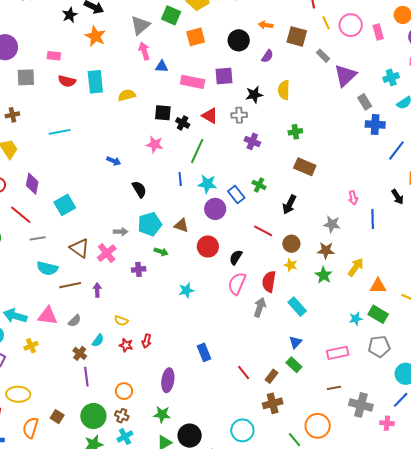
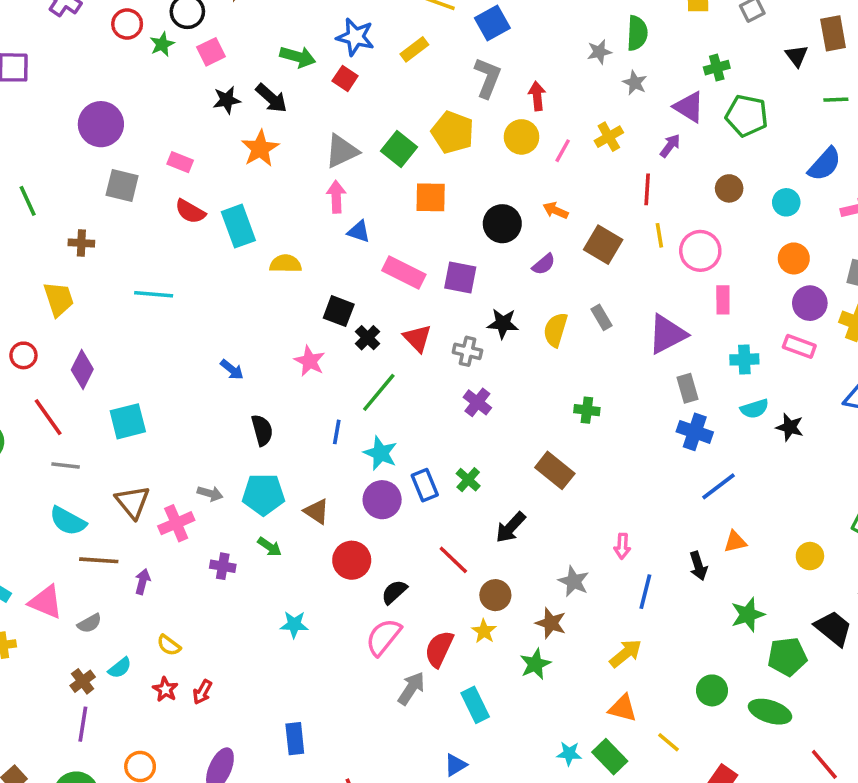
pink rectangle: (378, 32) -> (723, 300), moved
gray rectangle: (323, 56) -> (602, 317), moved
cyan rectangle: (95, 82) -> (238, 226), turned -30
green cross: (295, 132) -> (587, 410), moved
yellow arrow: (356, 267) -> (626, 653), moved

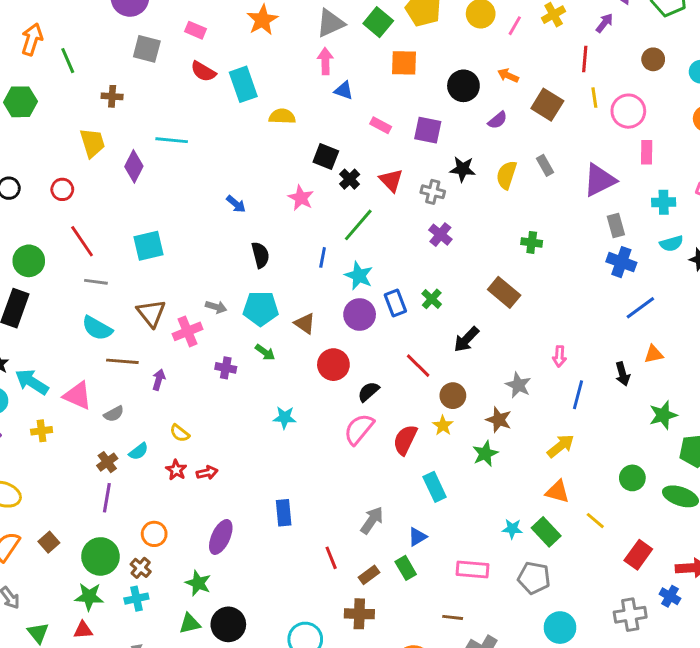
pink rectangle: (404, 273) -> (381, 125), size x0.6
purple diamond: (82, 370) -> (134, 166), moved
gray arrow: (411, 688) -> (372, 520), moved
red arrow: (202, 692) -> (207, 473), turned -132

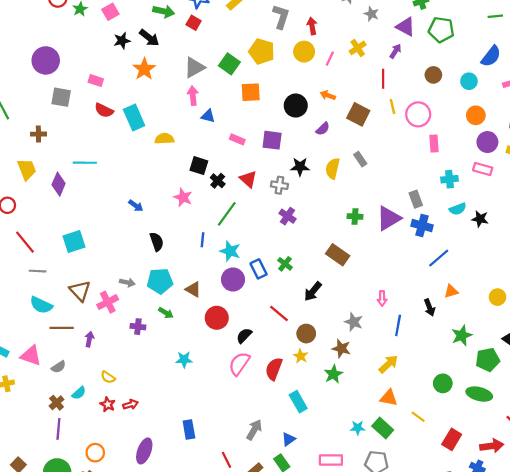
purple triangle: (600, 180) -> (389, 218), moved

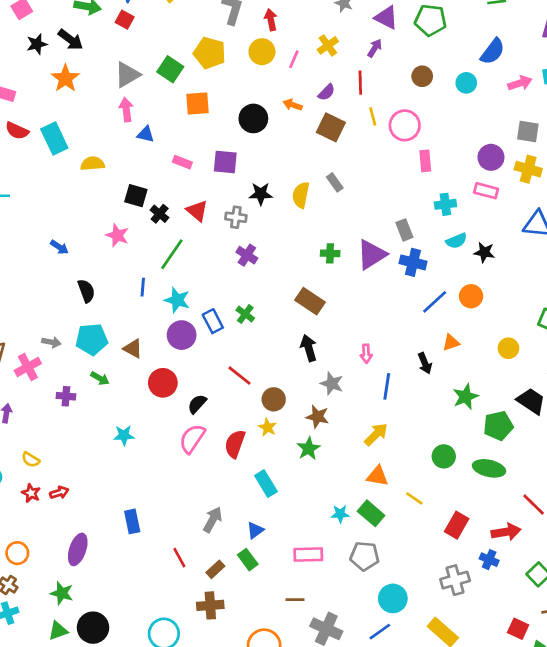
orange circle: (476, 115) -> (471, 296), moved
purple semicircle: (323, 129) -> (327, 92), moved
black arrow: (313, 291) -> (309, 348), moved, turned 126

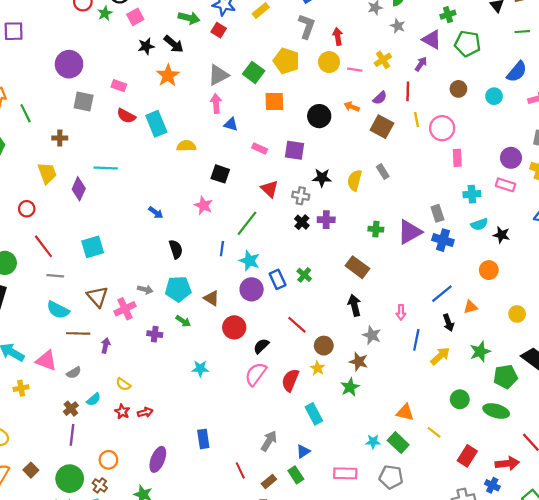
pink line: (294, 59) -> (355, 70), turned 72
black cross: (160, 214) -> (302, 222), moved
purple cross: (247, 255) -> (326, 220), moved, turned -35
blue line: (435, 302) -> (442, 294), moved
yellow arrow: (376, 434) -> (440, 356), moved

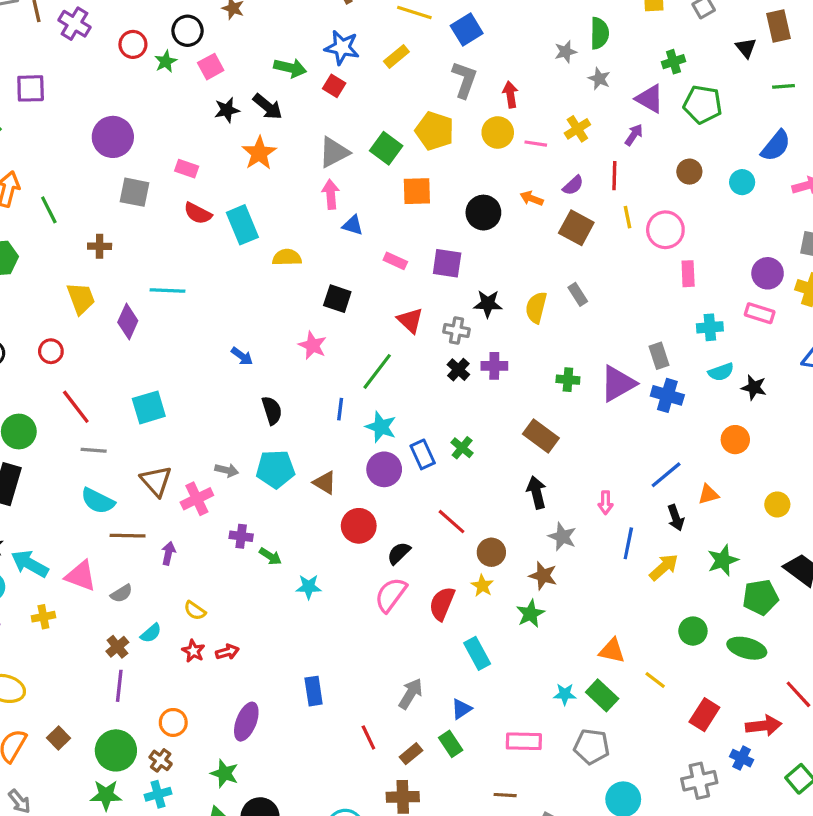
green arrow: (183, 321) -> (270, 556), moved

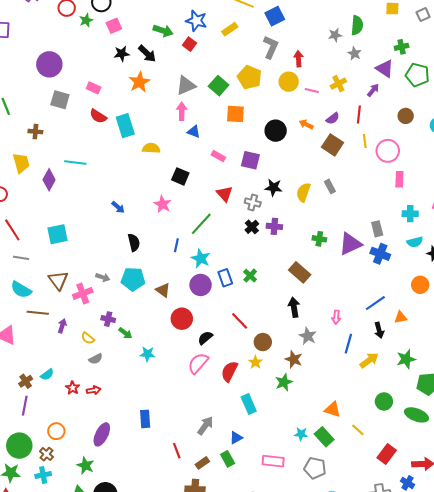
gray semicircle: (121, 594) -> (96, 359), moved
yellow semicircle: (195, 611) -> (88, 338), moved

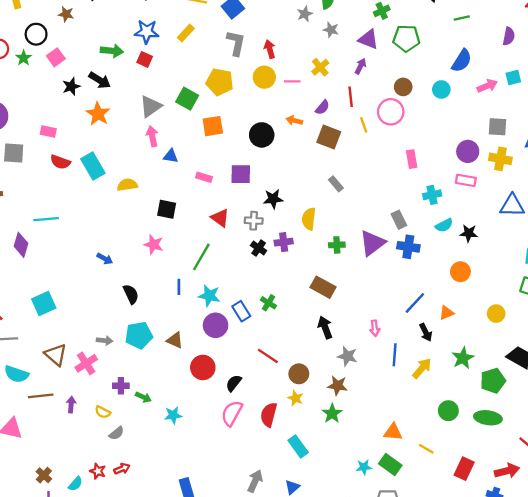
pink circle: (388, 151) -> (391, 112), moved
yellow semicircle: (303, 192) -> (309, 219), moved
cyan semicircle: (47, 375) -> (75, 484), moved

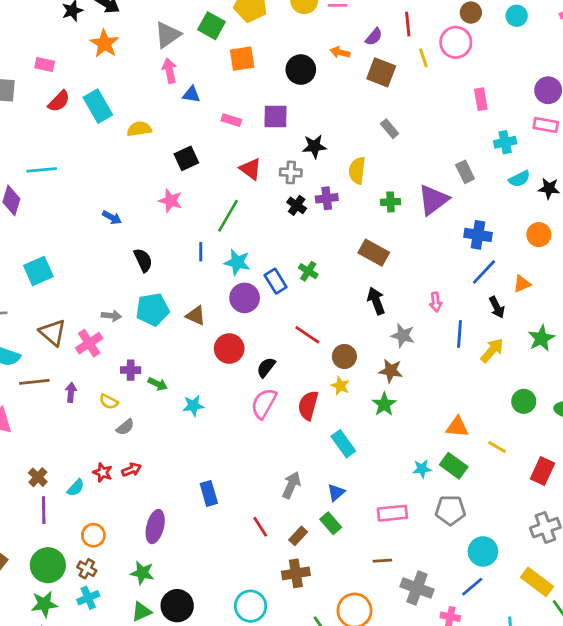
red semicircle: (60, 162) -> (59, 101), turned -66
black square: (167, 209) -> (186, 158), turned -36
blue cross: (408, 247) -> (478, 235), moved

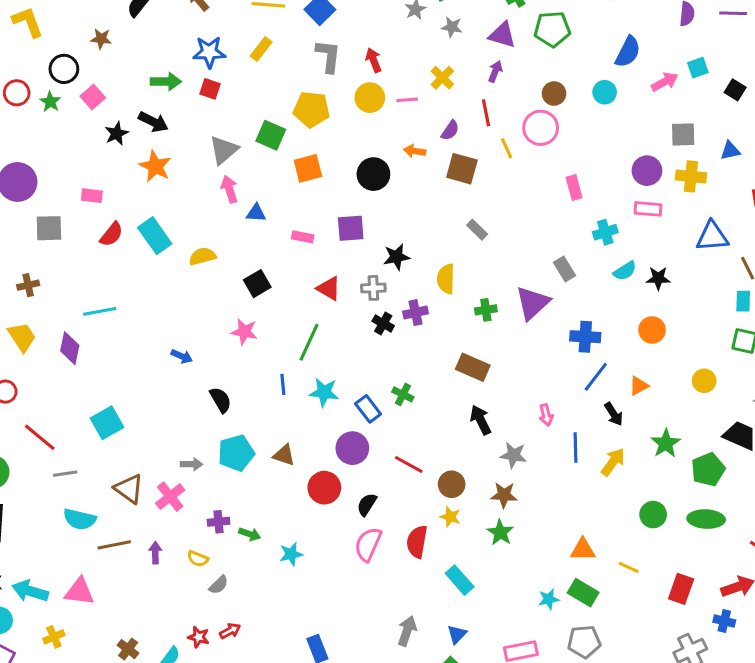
purple circle: (245, 298) -> (352, 448), moved

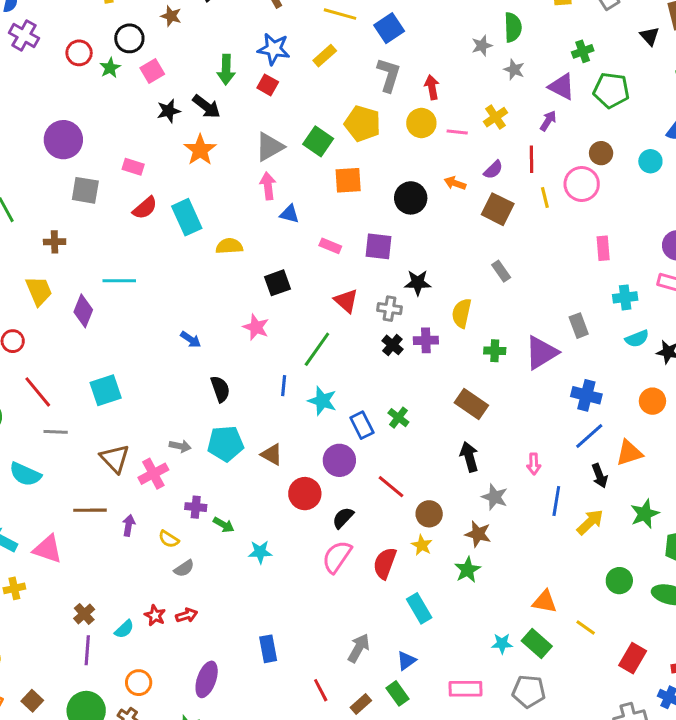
green arrow: (166, 82) -> (226, 70), turned 80
orange triangle: (639, 386) -> (629, 453), size x1.4
cyan semicircle: (80, 519) -> (25, 474), moved

